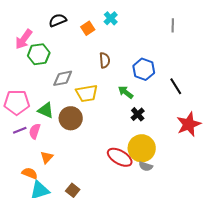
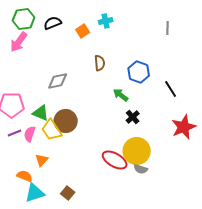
cyan cross: (111, 18) -> (106, 21), turned 32
green hexagon: (39, 54) -> (24, 19), moved
yellow trapezoid: (87, 93) -> (52, 130), moved, turned 65

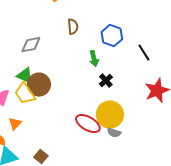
green arrow: (121, 95) -> (94, 59), turned -140
green triangle: (41, 113) -> (25, 76), moved

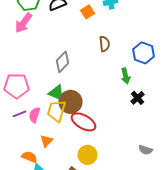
gray diamond: (31, 45) -> (62, 62), turned -35
yellow trapezoid: (25, 94) -> (56, 111), turned 50
yellow circle: (110, 115) -> (88, 155), moved, size x0.7
red ellipse: (88, 124) -> (84, 122), moved

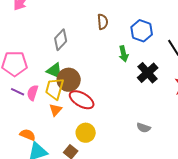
black cross: (138, 98) -> (148, 73), moved, size x1.5
purple line: (20, 114) -> (18, 92), turned 48
orange triangle: (46, 141) -> (56, 110), moved

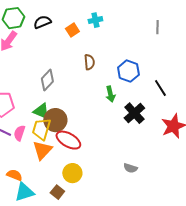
orange triangle: (56, 110) -> (42, 150), size x1.5

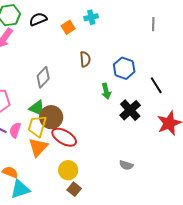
brown square: (57, 192) -> (74, 189), moved

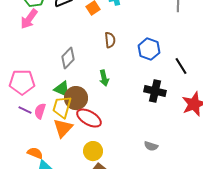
green arrow: (106, 91) -> (104, 78), moved
black cross: (130, 110) -> (155, 91), turned -35

